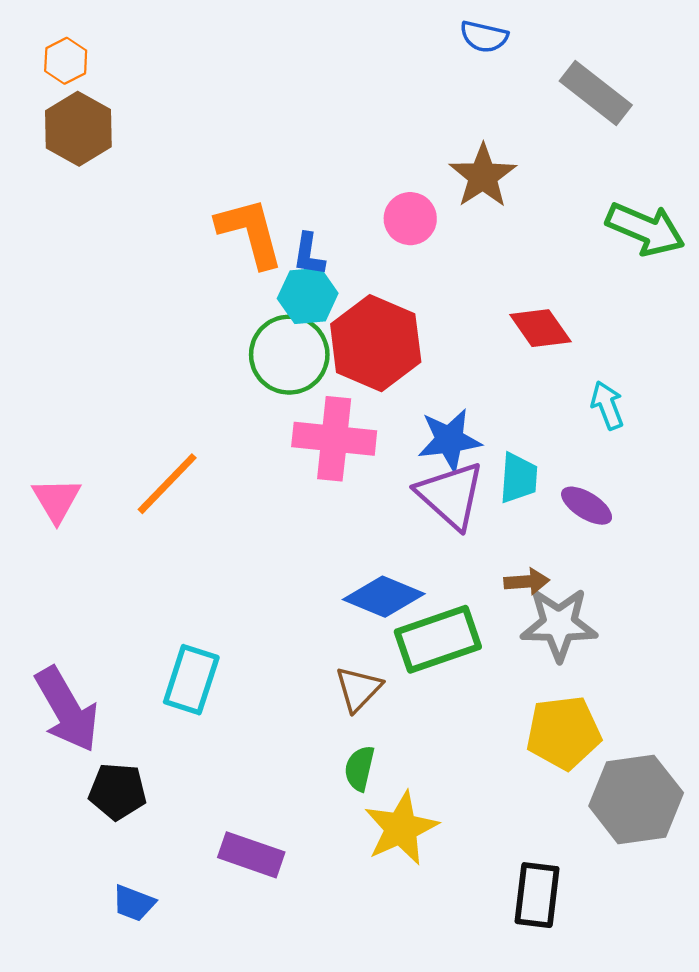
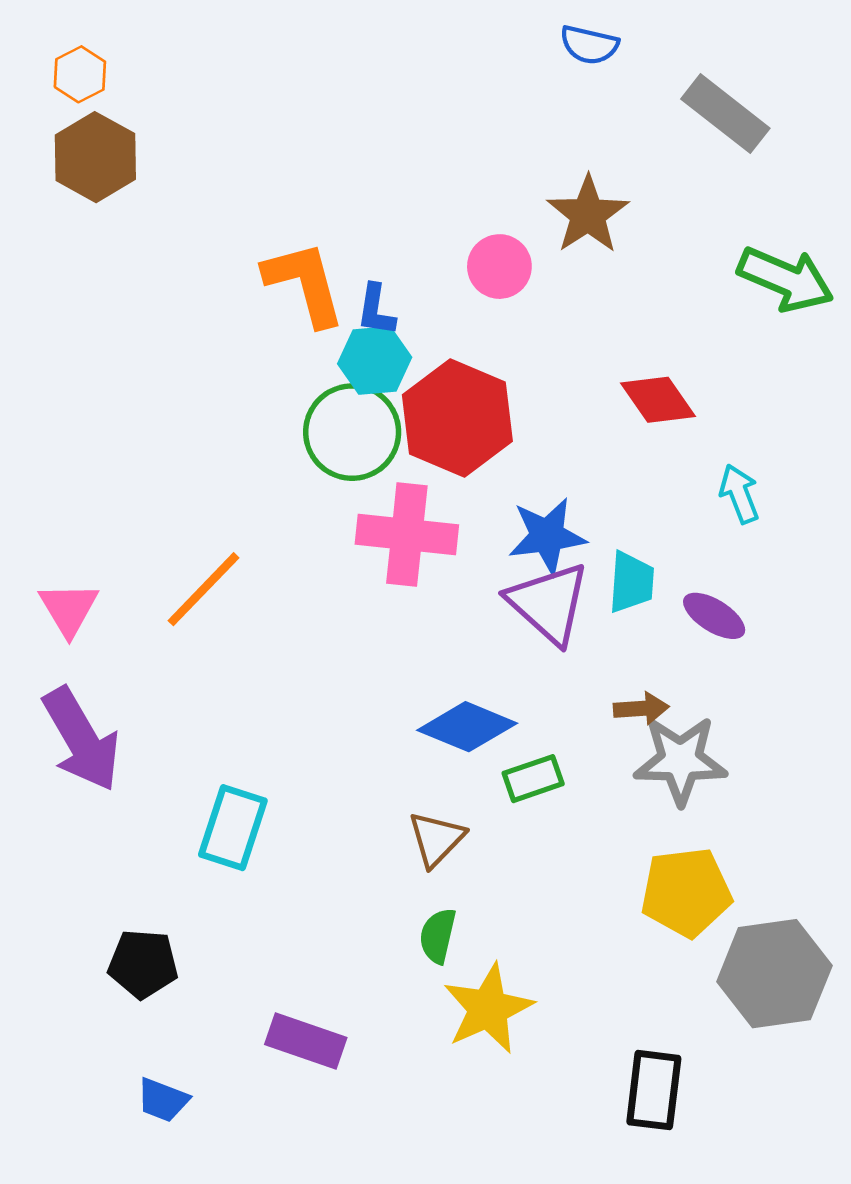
green rectangle: (438, 639) -> (533, 779), size x0.6
purple arrow: (67, 710) -> (81, 739), moved

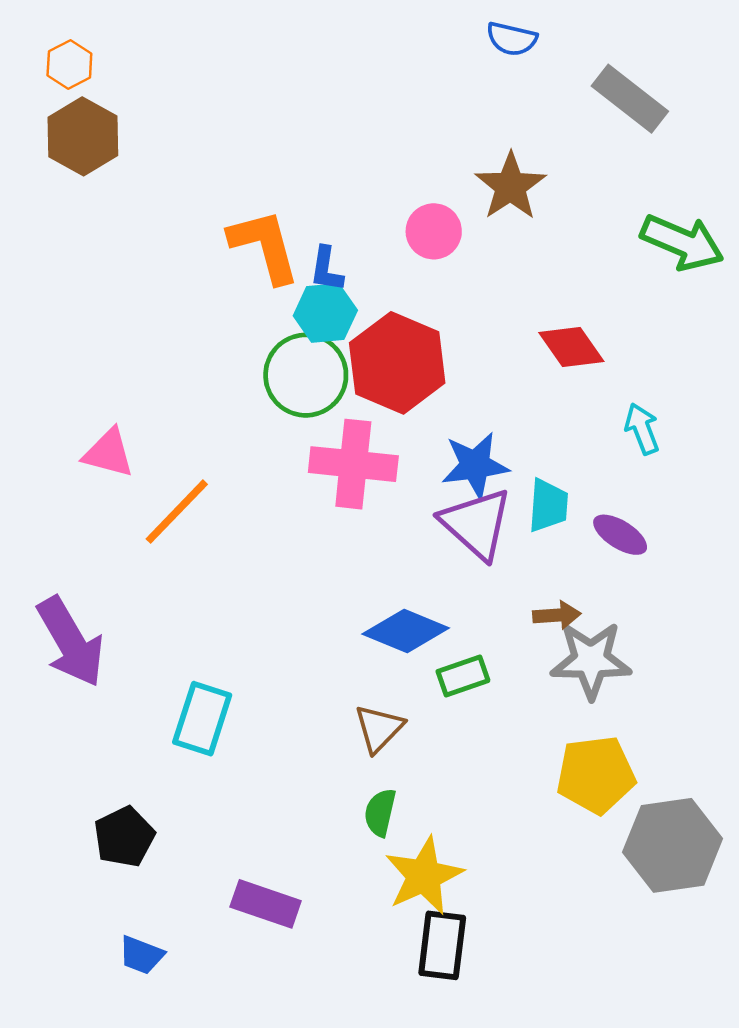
pink triangle: (69, 609) -> (108, 453), moved, turned -44
black pentagon: (143, 964) -> (124, 837), turned -30
black rectangle: (654, 1090) -> (442, 945), moved

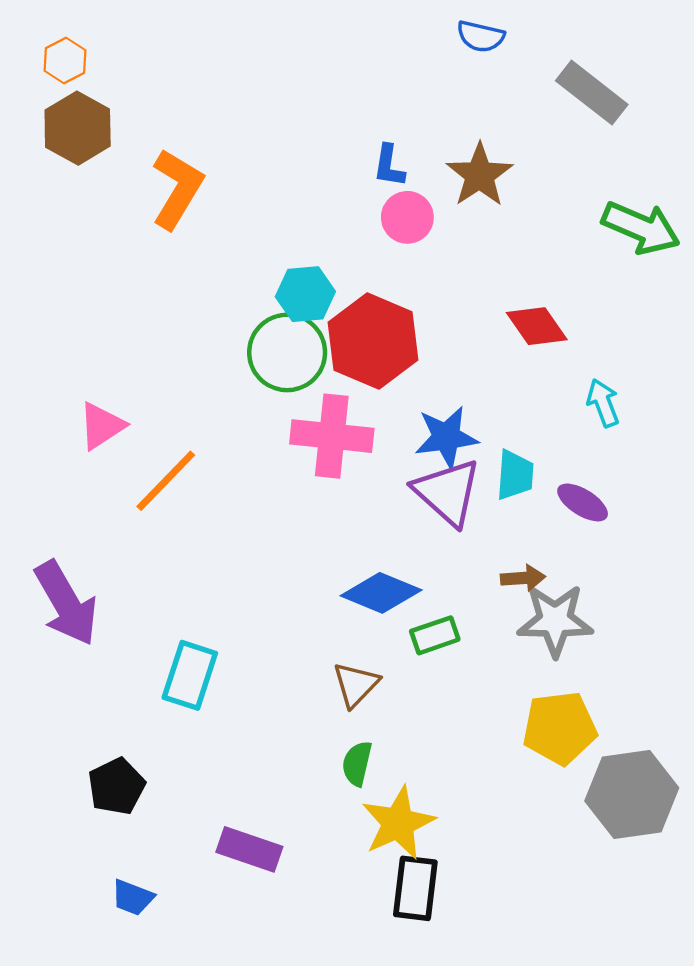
orange L-shape: (264, 246) -> (177, 189), moved, turned 46
blue L-shape: (327, 269) -> (389, 166), moved
pink triangle: (108, 453) -> (102, 426), turned -48

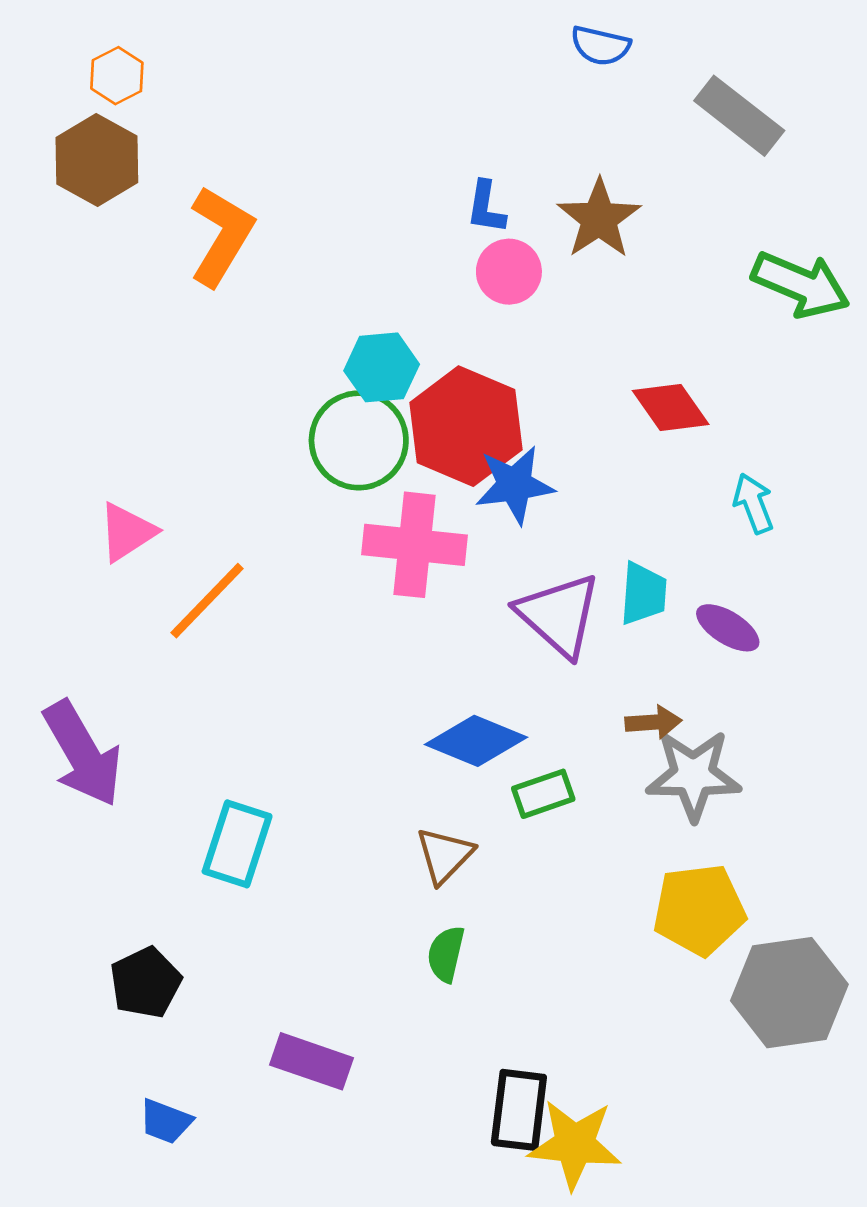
orange hexagon: (65, 60) -> (117, 76), moved
blue star: (446, 437) -> (515, 485), moved
yellow star: (398, 823) -> (575, 1144), moved, turned 30

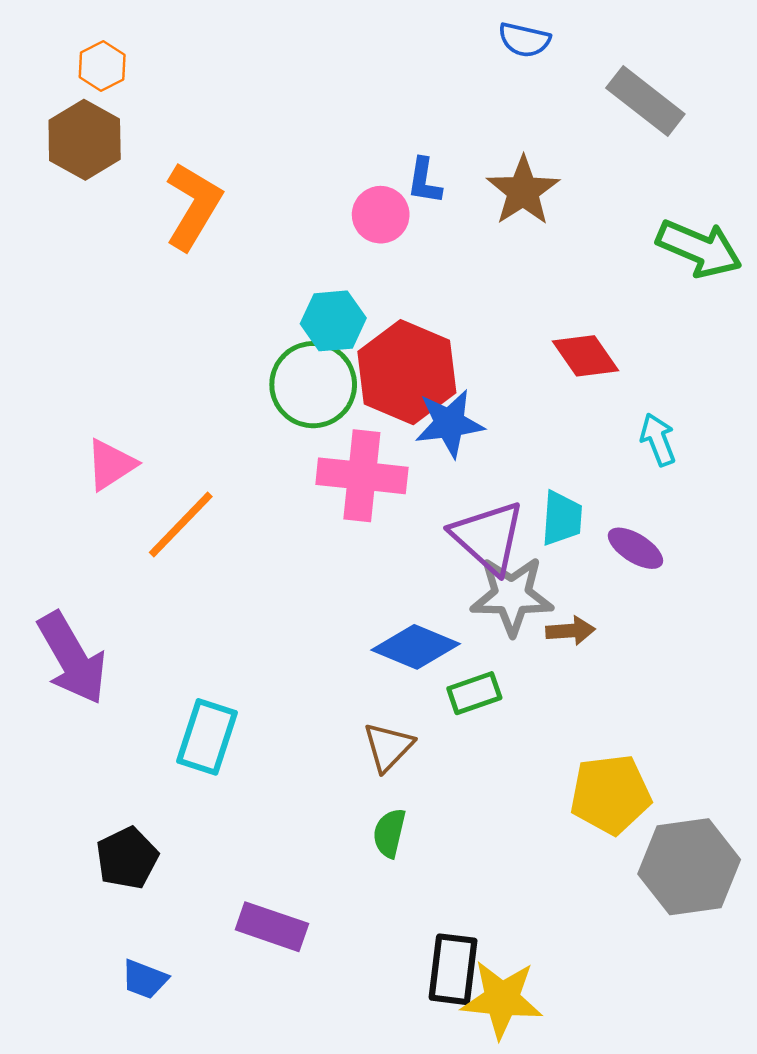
pink circle: (509, 272) -> (381, 215), moved
gray star: (693, 775) -> (512, 596), moved

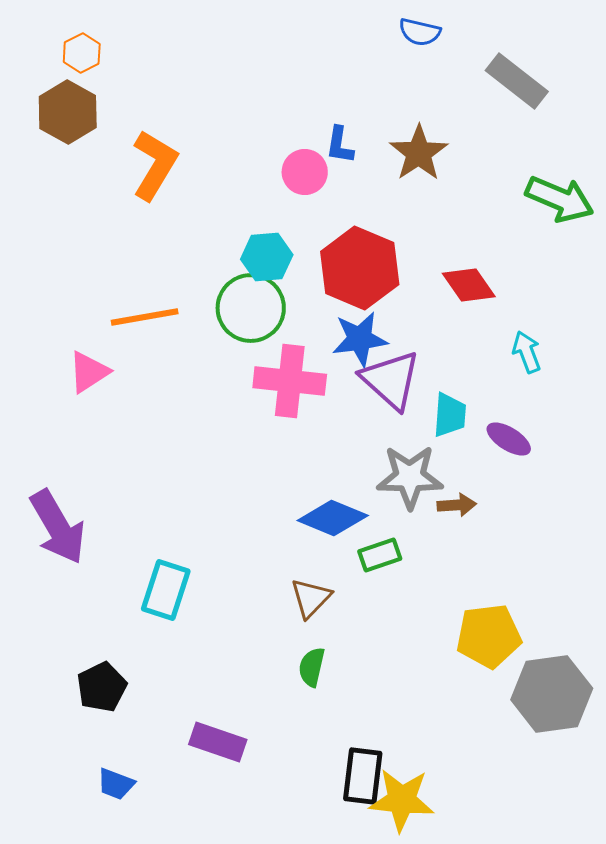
red hexagon: (407, 372) -> (360, 268), moved
orange line: (181, 525) -> (145, 317), moved, turned 36
purple triangle: (488, 537) -> (391, 380), moved

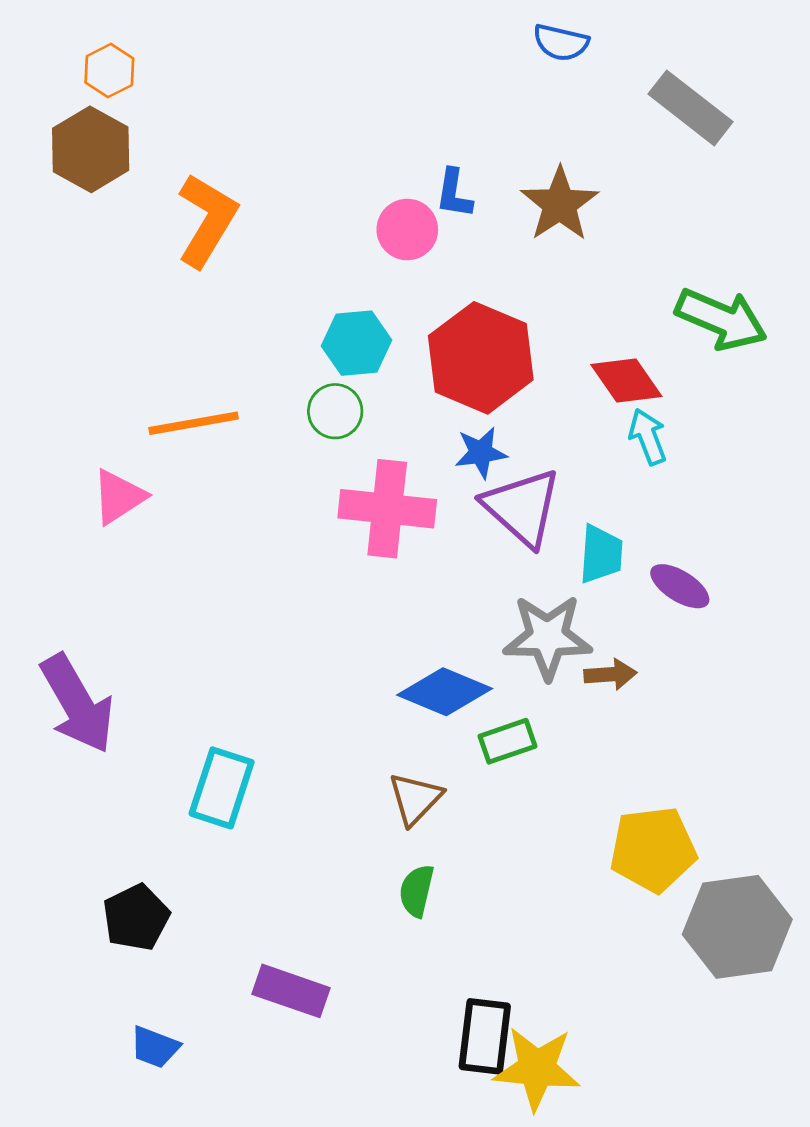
green arrow: (560, 199) -> (721, 319), moved
green circle: (251, 308) -> (335, 411), size x0.6
blue star: (360, 339) -> (481, 453), size x0.7
cyan arrow: (527, 352) -> (648, 437), moved

